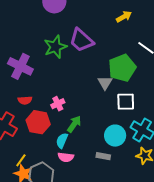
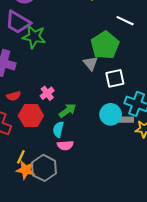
purple trapezoid: (81, 40) -> (18, 22), moved
green star: (55, 47) -> (34, 37), turned -30
green arrow: (74, 124) -> (67, 111), turned 30
gray rectangle: (103, 156) -> (126, 120), moved

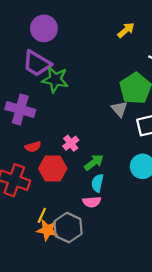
cyan semicircle: (58, 129) -> (97, 183), moved

